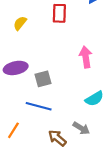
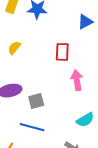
red rectangle: (59, 13) -> (62, 52), moved

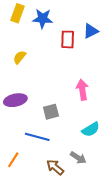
red rectangle: (62, 52) -> (68, 39), moved
gray square: (36, 101) -> (51, 112), moved

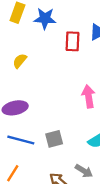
gray square: (51, 112) -> (54, 139), moved
blue line: (37, 137) -> (21, 140), moved

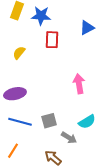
red rectangle: (72, 41) -> (52, 40), moved
gray arrow: (84, 171) -> (69, 138), moved

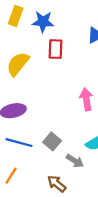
yellow semicircle: (19, 53) -> (18, 64), size x1.6
gray square: (49, 121) -> (52, 141), turned -35

